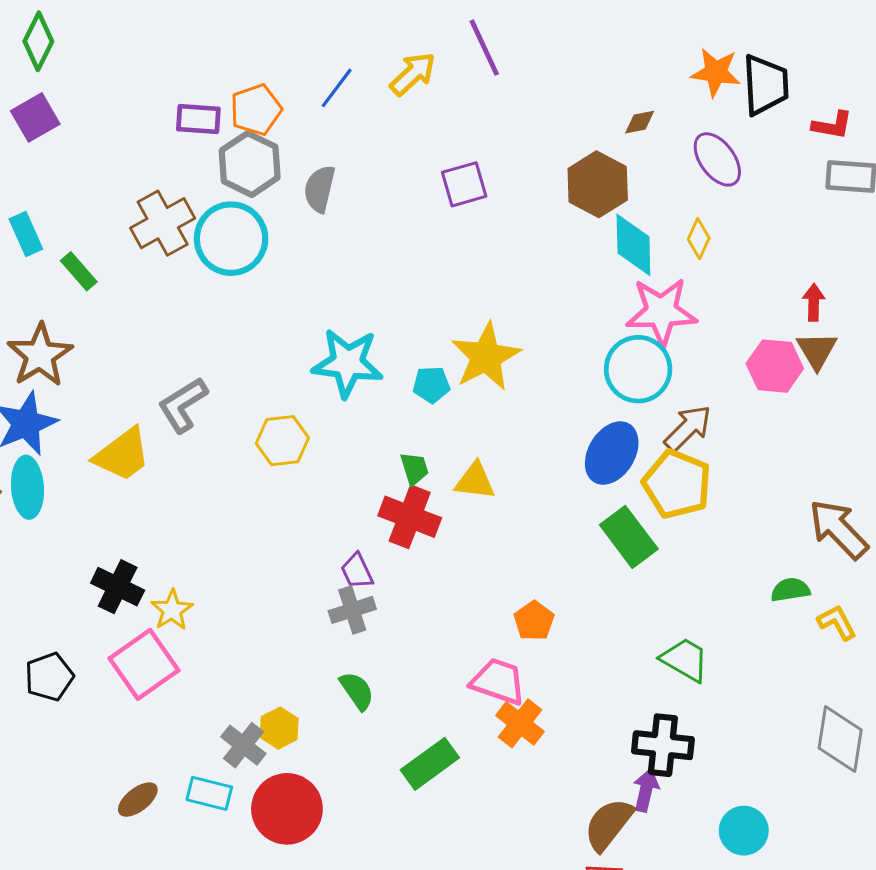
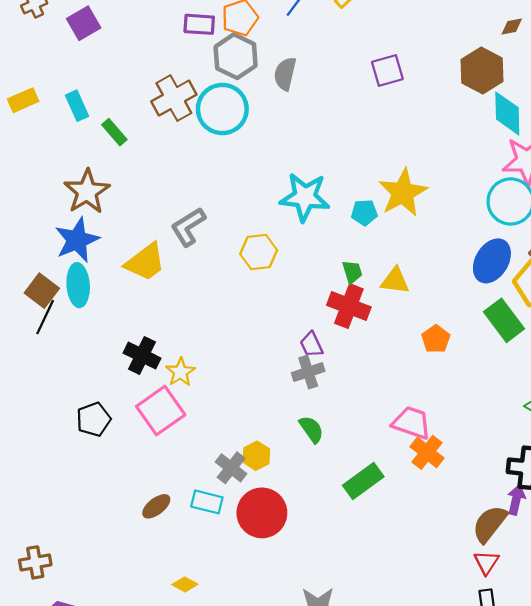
orange pentagon: (534, 621) -> (436, 339), moved

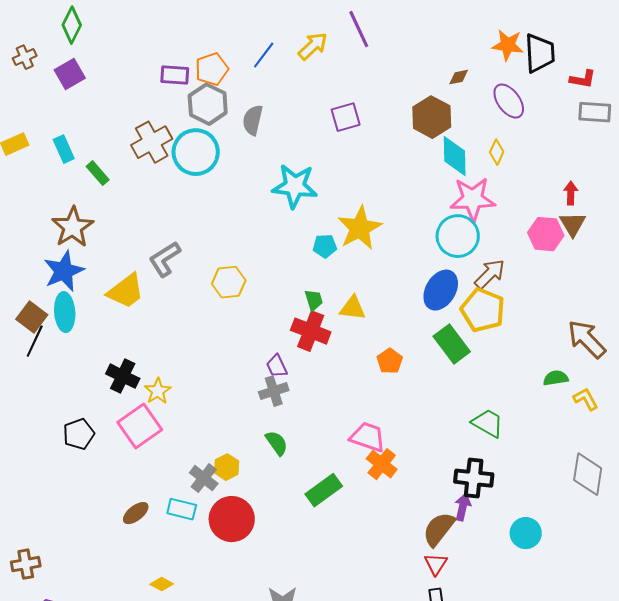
cyan star: (305, 197) -> (295, 186), moved

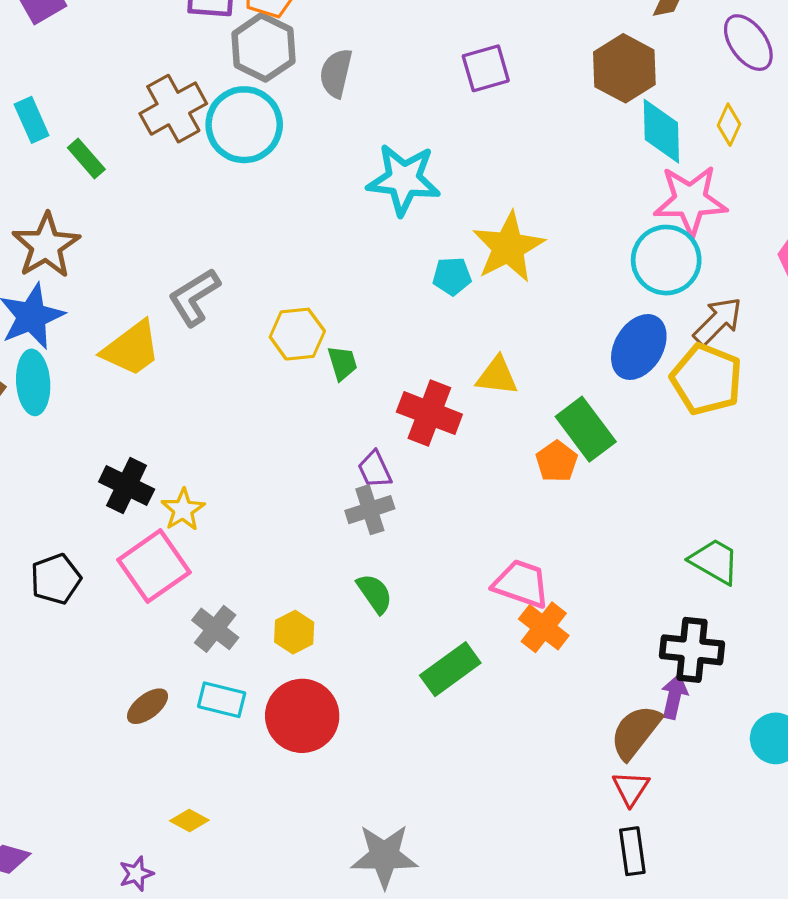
green trapezoid: (314, 300) -> (342, 363), moved
green rectangle: (452, 344) -> (586, 429), moved
gray cross: (204, 478) -> (215, 629), moved

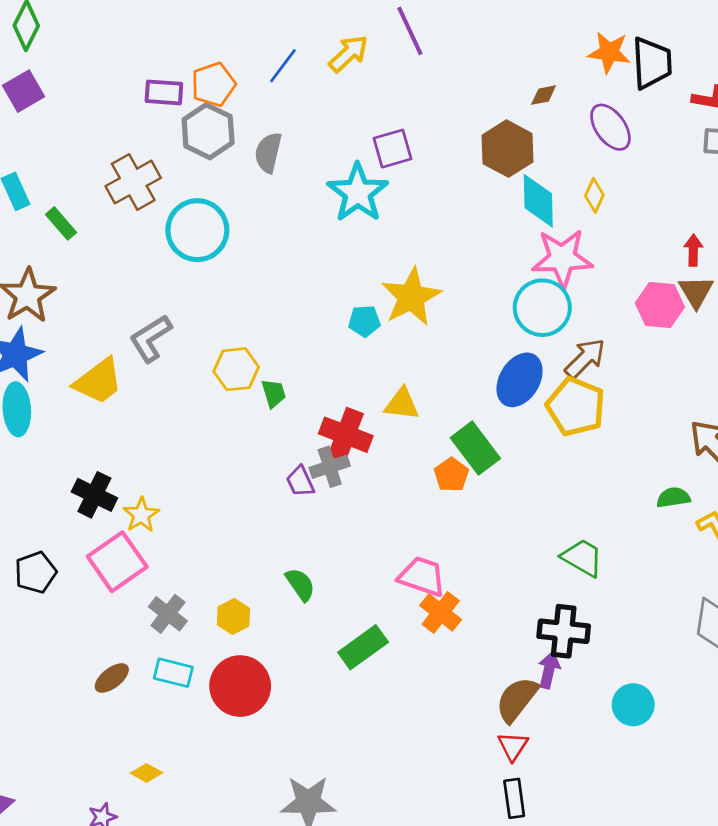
cyan circle: (244, 125) -> (197, 230), moved
cyan star: (404, 179) -> (358, 193), moved, turned 30
gray cross: (370, 510) -> (330, 467), moved

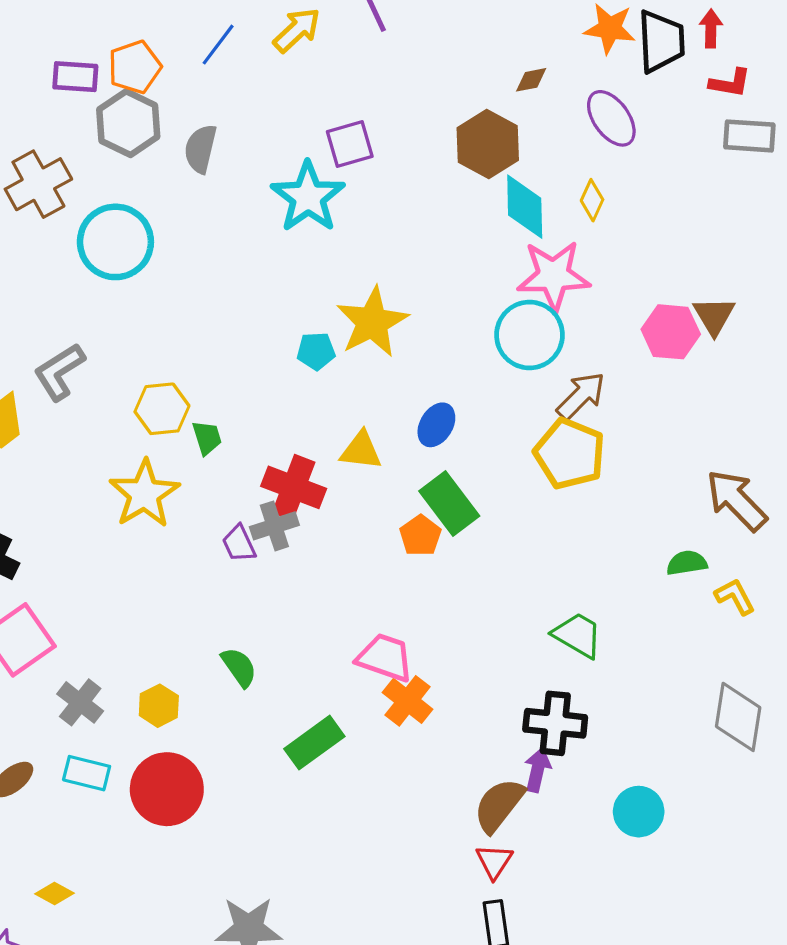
red arrow: (693, 250) -> (711, 28), moved
blue ellipse: (520, 380) -> (436, 425), moved, size x0.7
yellow star: (141, 515) -> (144, 494), moved, size x1.6

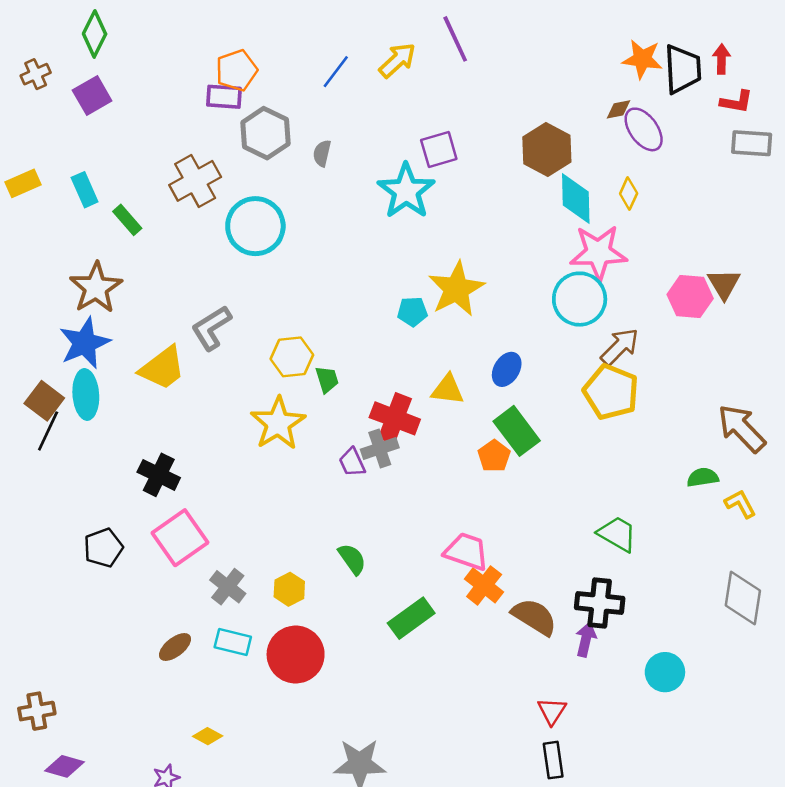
orange pentagon: (135, 67) -> (237, 70), moved
brown diamond: (531, 80) -> (618, 109), moved
gray semicircle: (201, 149) -> (322, 153), size x0.7
brown semicircle: (499, 805) -> (534, 617), moved, turned 84

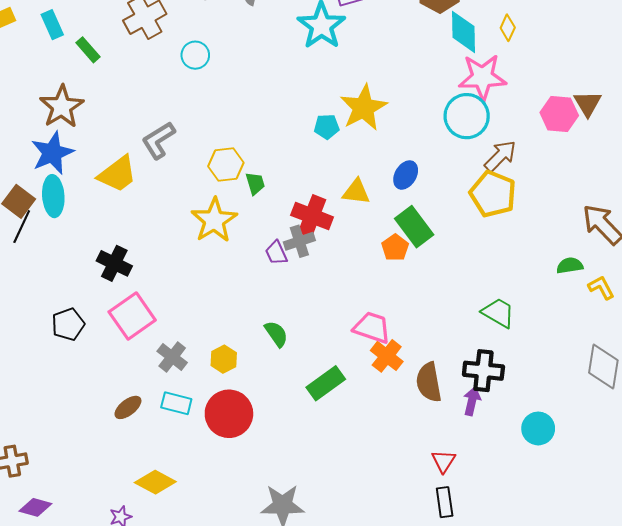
cyan circle: (255, 226) -> (195, 55), size x0.6
brown semicircle: (534, 617) -> (429, 382), turned -132
yellow diamond: (208, 736) -> (155, 482), size x1.6

